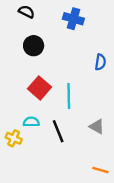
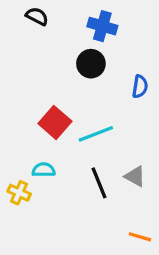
black circle: (34, 46) -> (91, 64), moved
cyan line: (69, 96) -> (96, 134), turned 70
black line: (58, 131) -> (99, 183), moved

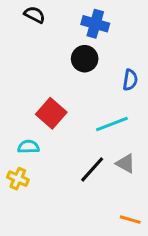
cyan line: (96, 134) -> (112, 124), moved
cyan semicircle: (44, 170) -> (28, 147), moved
black line: (99, 183) -> (92, 169), turned 64

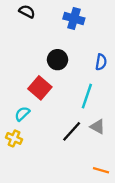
black circle: (85, 59) -> (58, 60), moved
cyan line: (112, 124) -> (87, 96), turned -50
cyan semicircle: (28, 147) -> (22, 114), turned -42

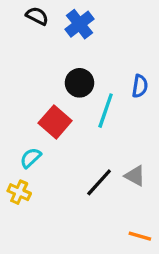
blue cross: (74, 19) -> (80, 24), moved, turned 36
cyan line: (87, 96) -> (106, 111), moved

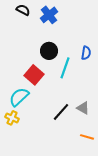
cyan semicircle: (31, 158) -> (19, 97), size x1.5
orange line: (140, 236) -> (87, 137), moved

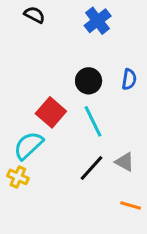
blue cross: (49, 15) -> (98, 21), moved
black circle: (49, 51) -> (89, 81), moved
cyan line: (65, 68) -> (93, 121), moved, turned -45

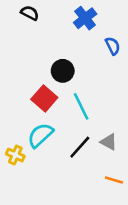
blue semicircle: (129, 79) -> (113, 46), moved, turned -36
black circle: (89, 81) -> (63, 71), moved
cyan semicircle: (28, 145) -> (40, 135), moved

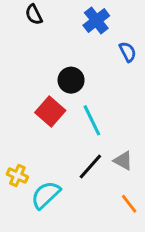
black semicircle: (30, 13) -> (34, 15), turned -144
cyan semicircle: (40, 135) -> (46, 195), moved
orange line: (114, 180) -> (129, 204), turned 36

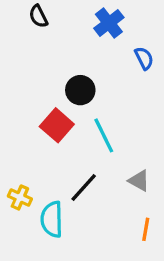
black line: (90, 167) -> (84, 187), moved
cyan semicircle: (46, 195) -> (52, 219), turned -48
orange line: (129, 204) -> (146, 229), turned 48

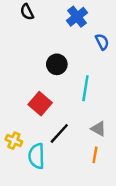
red square: (57, 125) -> (40, 104), moved
cyan line: (104, 135) -> (85, 88), moved, turned 35
orange line: (146, 229) -> (95, 155), moved

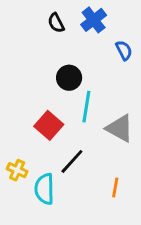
black semicircle: (27, 12) -> (56, 23), moved
cyan line: (85, 88) -> (86, 107), moved
gray triangle: (98, 129) -> (120, 128), moved, size x1.5

